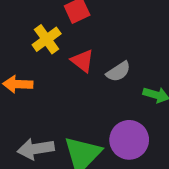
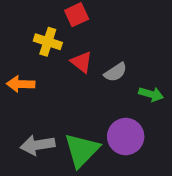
yellow cross: (47, 39) -> (48, 42), turned -36

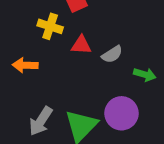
red triangle: (82, 62) -> (81, 45), turned -35
gray arrow: (38, 145) -> (41, 121), turned -48

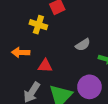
red triangle: (81, 45) -> (45, 66), moved

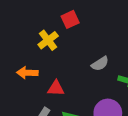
yellow cross: (38, 25) -> (48, 40), turned 35

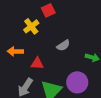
gray semicircle: (100, 64) -> (63, 45), moved

